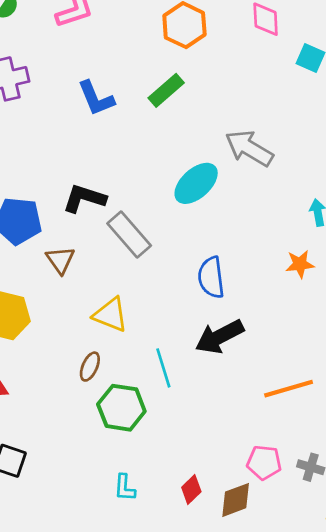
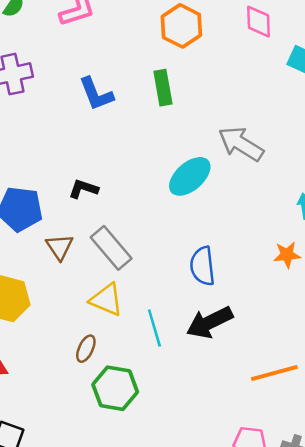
green rectangle: (166, 90) -> (163, 88), turned -60
black L-shape: (84, 198) -> (83, 189), size x0.7
gray rectangle: (129, 235) -> (111, 248), moved
cyan line: (163, 368) -> (154, 328), moved

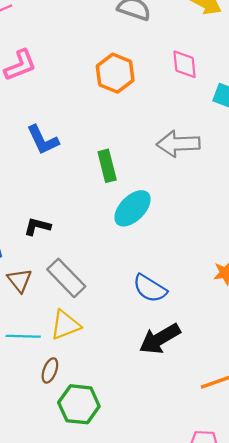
green rectangle: (163, 88) -> (107, 166), moved
gray arrow: (241, 144) -> (178, 144), moved, turned -30
blue semicircle: (203, 266) -> (150, 288), turned -48
yellow triangle: (106, 300) -> (65, 325), turned -40
cyan line: (154, 328) -> (23, 336), moved, turned -68

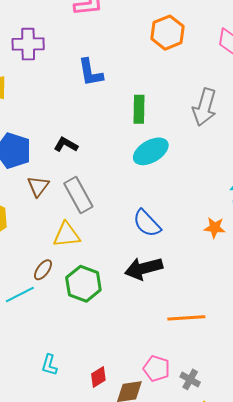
gray arrow: (178, 144) -> (205, 107), turned -87
cyan line: (23, 336) -> (20, 294), moved, turned -44
green hexagon: (79, 404) -> (83, 284), moved

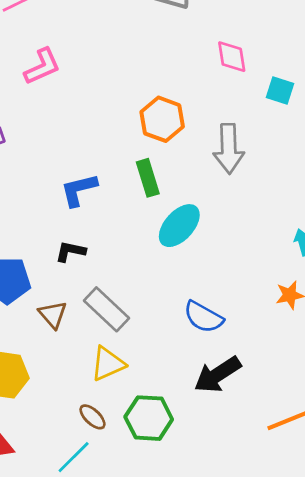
orange hexagon: (167, 33) -> (162, 119), moved
blue L-shape: (90, 72) -> (79, 190), moved, turned 104
brown ellipse: (43, 270) -> (92, 417), turned -65

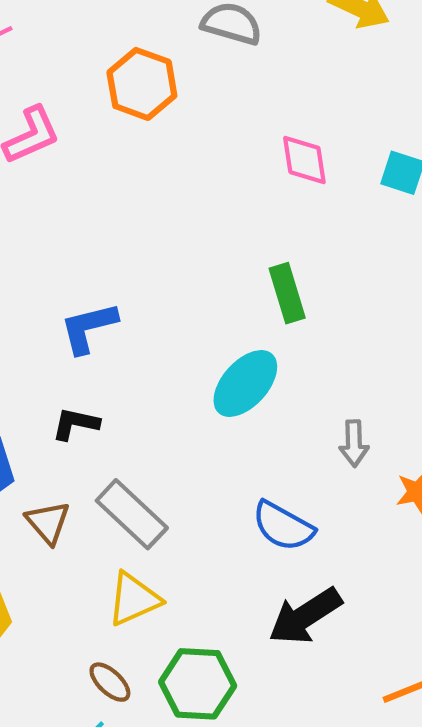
pink diamond: (232, 57) -> (304, 160), moved
orange hexagon: (162, 119) -> (142, 84), moved
gray arrow: (229, 149) -> (354, 443), moved, size x0.6
green rectangle: (148, 178) -> (287, 293), moved

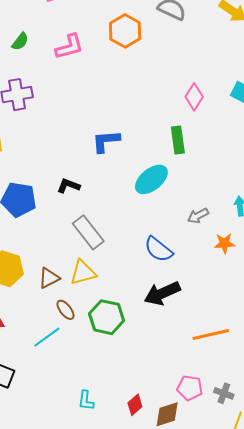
pink diamond: (304, 160) -> (194, 97), moved, turned 32
blue L-shape: (89, 328) -> (106, 141), moved
gray arrow: (354, 443) -> (198, 216), turned 55
brown triangle: (48, 522) -> (49, 278), moved, turned 35

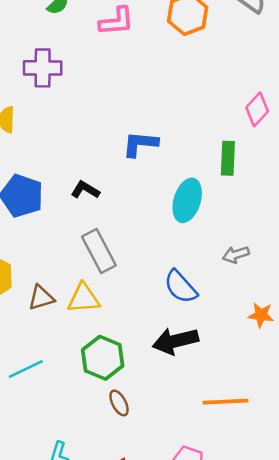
cyan ellipse: (151, 179) -> (187, 200), turned -44
orange star: (224, 243) -> (261, 315), moved
brown ellipse: (65, 310) -> (119, 403), moved

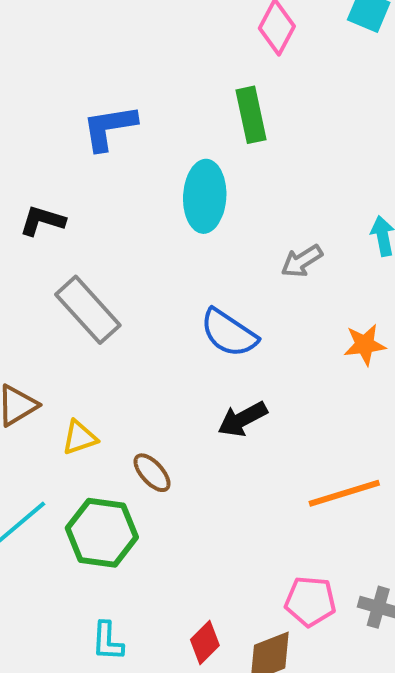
yellow triangle: (84, 298) -> (79, 438), moved, size x0.7
black arrow: (175, 341) -> (242, 419), size x0.7
green hexagon: (103, 358) -> (102, 533), moved
brown ellipse: (119, 403) -> (152, 473), moved

